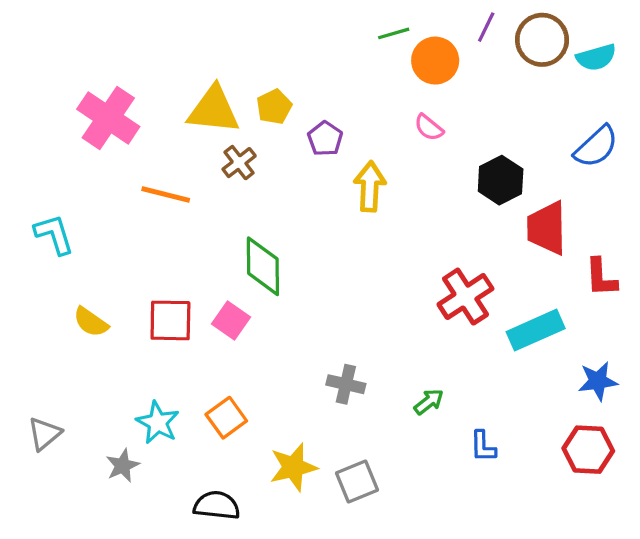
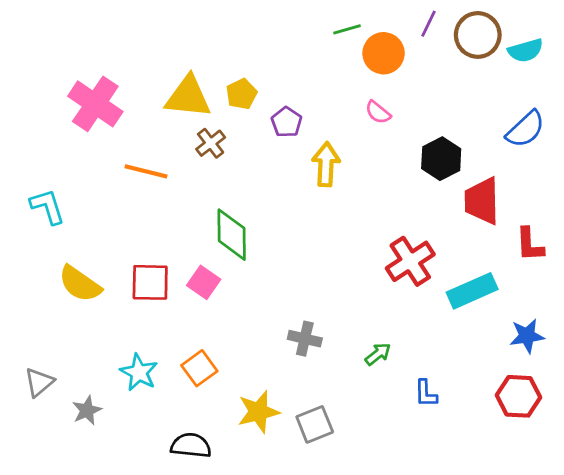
yellow semicircle: (91, 322) -> (80, 284), size x1.4
gray star: (123, 466) -> (87, 410), moved

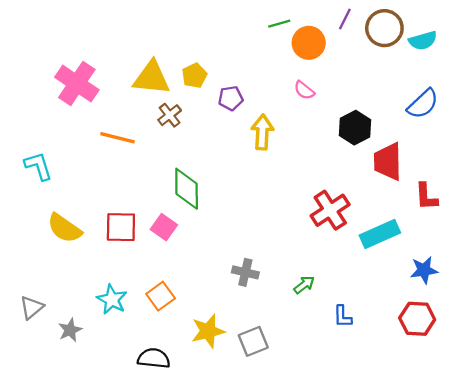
purple pentagon: (287, 122) -> (231, 98), turned 30

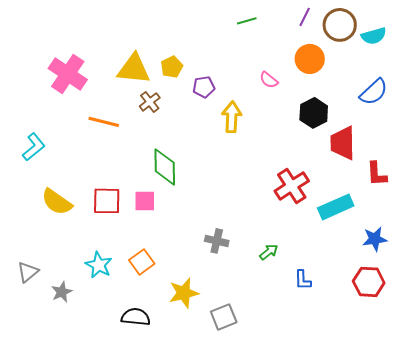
orange circle: (309, 43) -> (310, 59), moved
cyan L-shape: (38, 166) -> (34, 147), turned 68
pink square: (164, 227) -> (145, 201), turned -35
gray square: (253, 341) -> (224, 317), moved

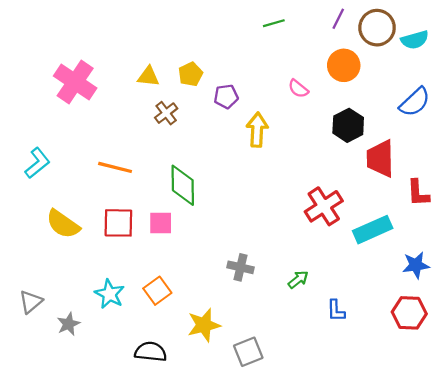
yellow triangle: (134, 69) -> (148, 76), size x0.6
orange line: (104, 122) -> (115, 167), moved

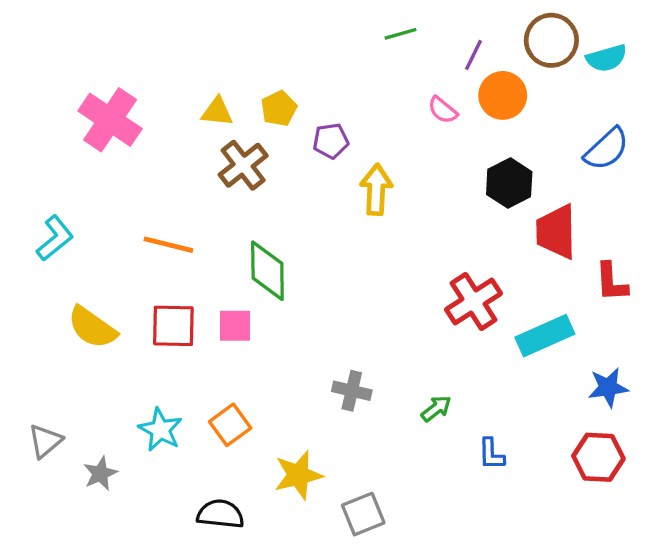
purple line: (338, 19) -> (473, 55), moved
pink semicircle: (298, 89) -> (443, 110), moved
brown cross: (166, 113) -> (243, 165), size x1.4

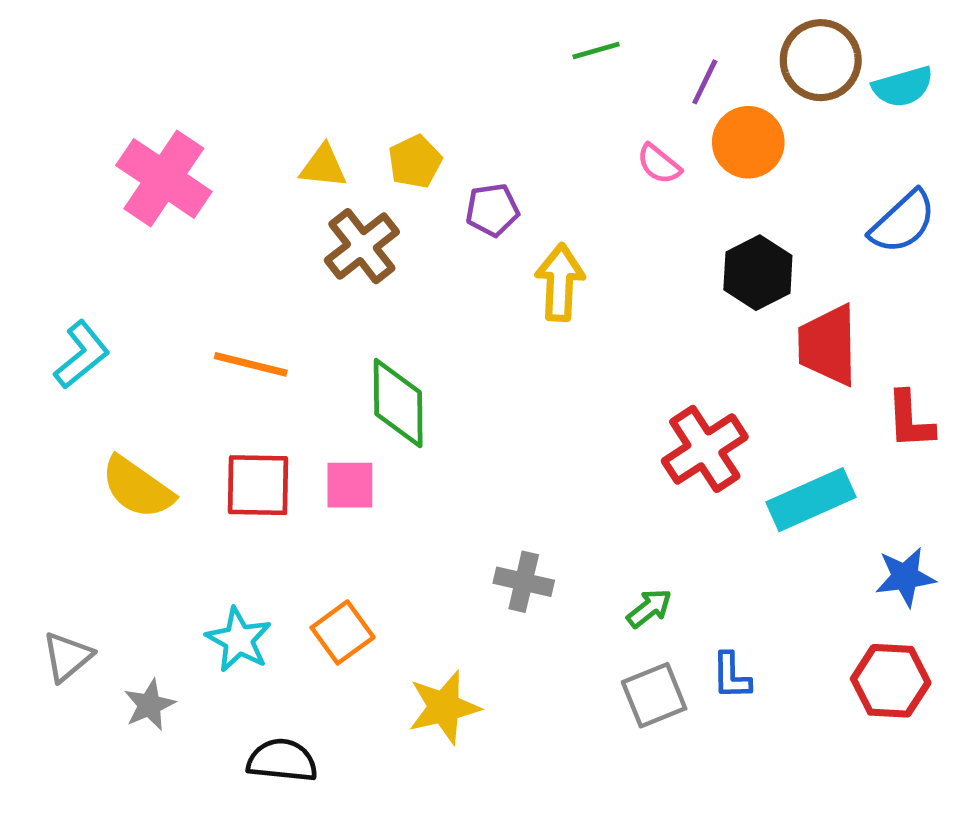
black semicircle: (220, 514) -> (282, 760), moved
gray square: (363, 514) -> (654, 695), moved

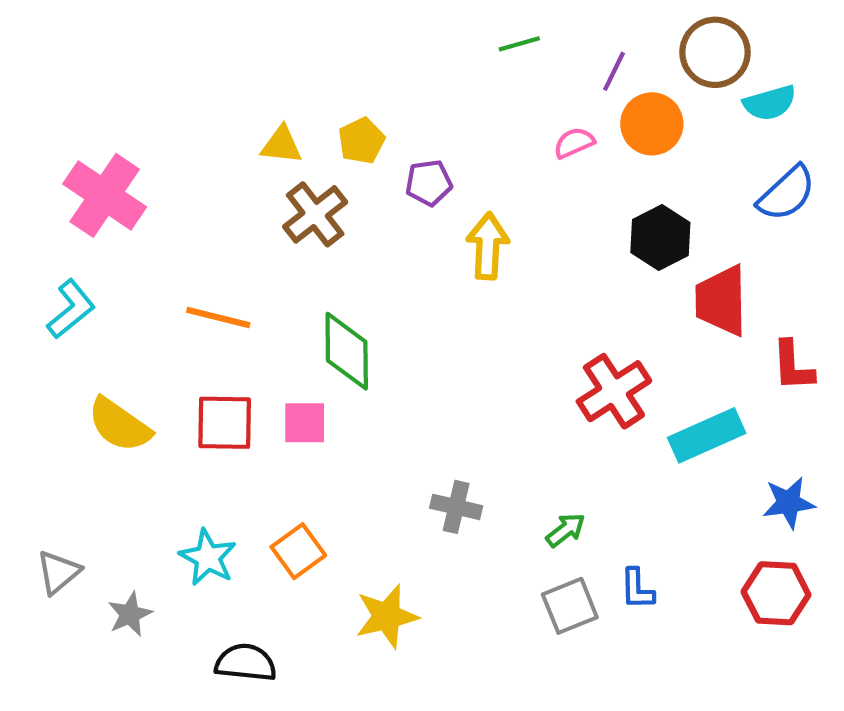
cyan semicircle: (903, 87) -> (770, 103), moved
pink semicircle: (659, 164) -> (574, 143), turned 117
pink cross: (164, 178) -> (105, 195), moved

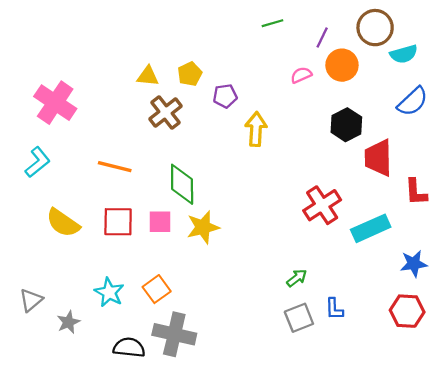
gray cross: (456, 507) -> (174, 334), moved, size x1.6
yellow star: (387, 616) -> (203, 227), moved

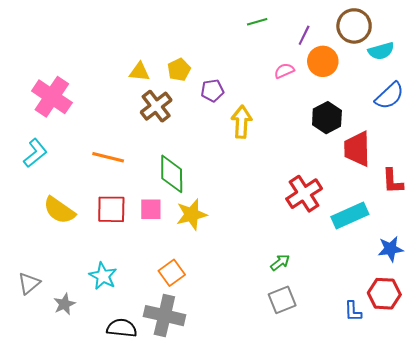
orange square: (157, 289) -> (172, 273), moved
blue L-shape: (334, 309) -> (353, 311), moved

